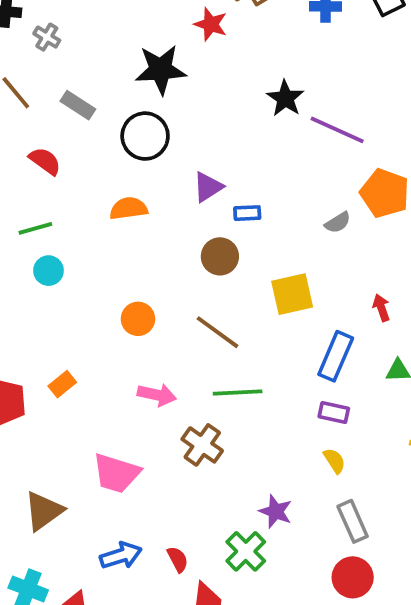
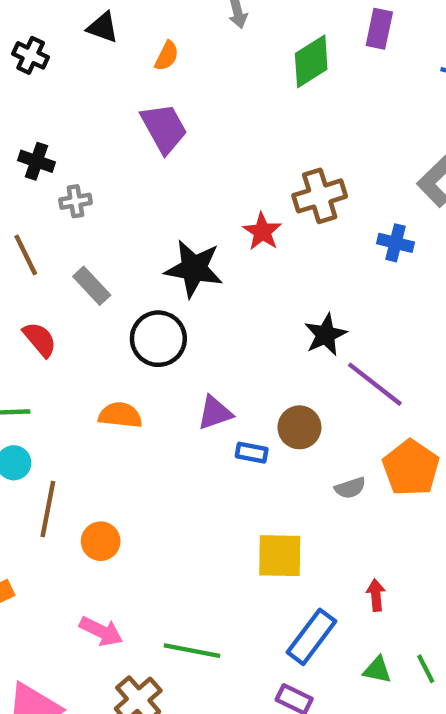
gray cross: (47, 37) -> (75, 201), turned 36
brown circle: (220, 256) -> (299, 427), moved
brown line: (218, 332) -> (48, 509), moved, turned 51

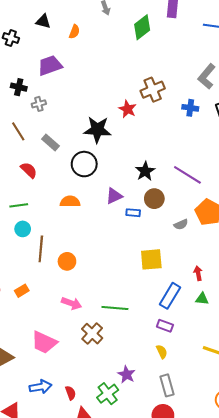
purple trapezoid: (164, 128) -> (50, 65), moved, turned -75
black star: (326, 335) -> (145, 171), moved
green triangle: (377, 670) -> (202, 299), moved

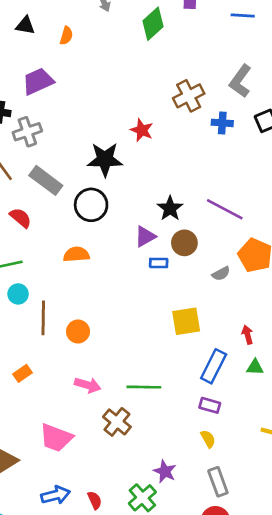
brown cross: (153, 90) -> (189, 96), moved
gray cross: (39, 104) -> (27, 132), size x1.5
gray rectangle: (51, 143) -> (46, 180), size x1.4
purple triangle: (114, 196) -> (145, 236), moved

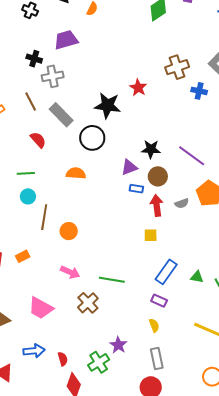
black star: (170, 208) -> (151, 149), turned 30
yellow square: (186, 321) -> (151, 235), size x0.6
red arrow: (248, 335) -> (157, 205), moved, size x1.5

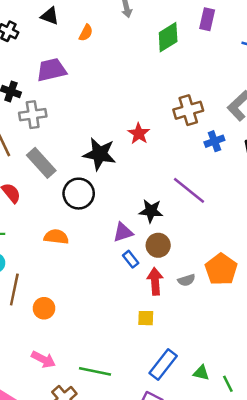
blue cross: (199, 91) -> (214, 141), turned -35
purple line: (192, 156) -> (189, 190), moved
blue rectangle: (136, 189) -> (131, 259), turned 40

